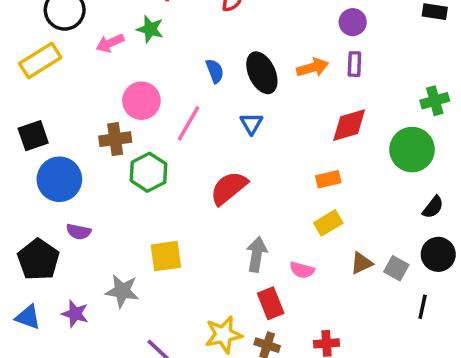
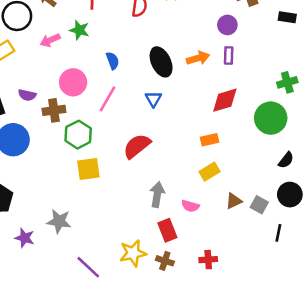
blue semicircle: (215, 71) -> (113, 61), moved
purple semicircle: (79, 232) -> (27, 95), moved
yellow square: (166, 256) -> (88, 169), moved

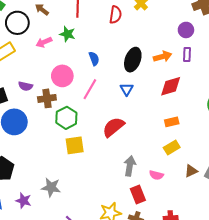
black ellipse: (161, 62) -> (133, 60), turned 45
red diamond: (225, 100) -> (171, 86), moved

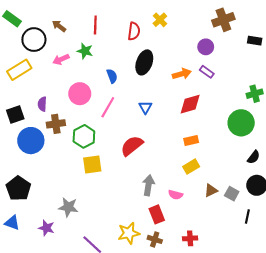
purple rectangle: (187, 54) -> (207, 72), turned -56
black ellipse: (133, 60) -> (144, 62), moved
purple semicircle: (26, 86) -> (42, 104), turned 80
brown cross: (47, 98) -> (56, 124), moved
purple star: (23, 201) -> (46, 228), moved

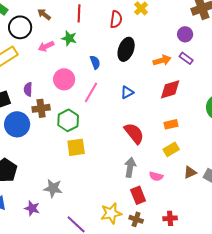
blue triangle: (145, 107) -> (127, 92), turned 32
red semicircle: (132, 146) -> (134, 133), moved, turned 90

